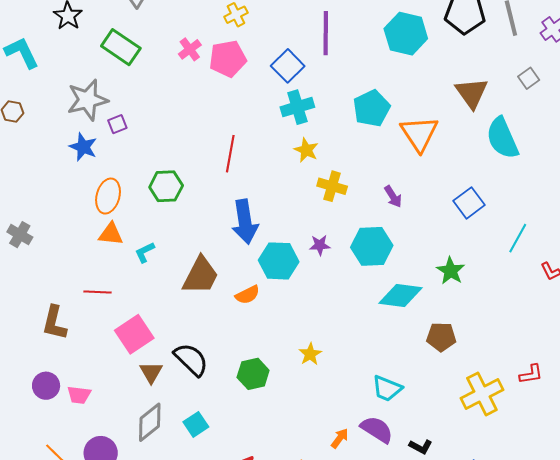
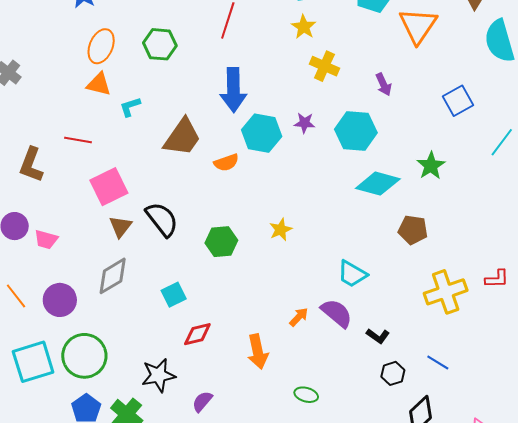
cyan square: (196, 424) -> (174, 295), moved

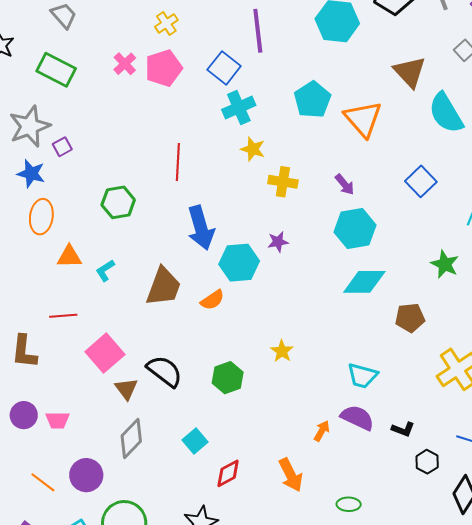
orange ellipse: (101, 46) -> (41, 217), moved
cyan hexagon: (356, 131) -> (355, 229), moved
green star: (431, 166) -> (445, 264), moved

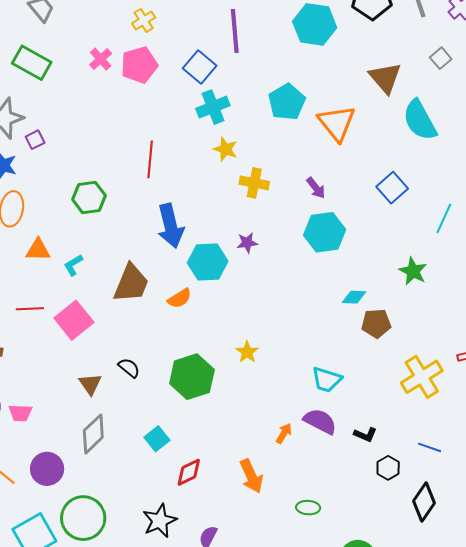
cyan diamond: (364, 282) -> (354, 297), moved, size x0.6
pink square: (105, 353) -> (74, 320), moved
black semicircle: (165, 371) -> (129, 368), size x0.6
green hexagon: (228, 378) -> (192, 377), size x1.4

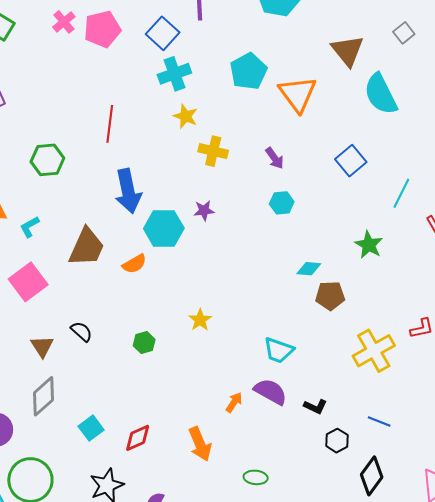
cyan hexagon: (325, 232) -> (282, 203), size x0.6
green hexagon: (192, 377) -> (144, 343), size x0.5
cyan square: (157, 439) -> (91, 428), moved

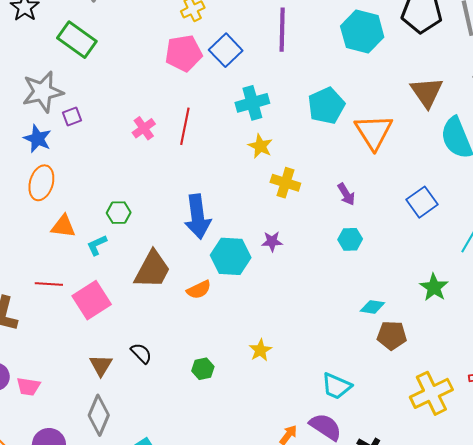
pink cross: (64, 22) -> (144, 128), moved
blue square: (163, 33) -> (226, 50), moved
red line: (110, 124) -> (185, 126), moved
green hexagon: (47, 160) -> (119, 213), moved, size x0.7
gray diamond: (44, 396) -> (99, 415), turned -30

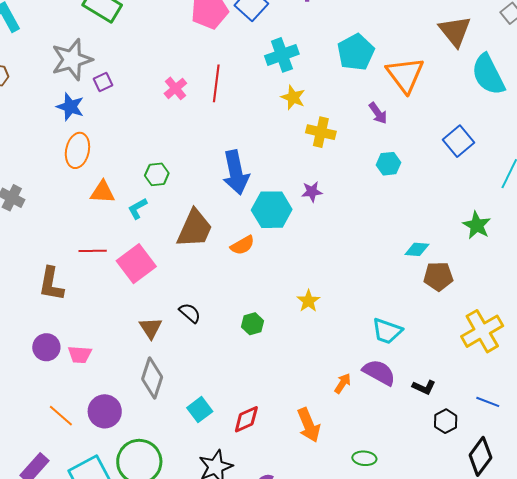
purple arrow: (346, 194) -> (378, 113), moved
cyan hexagon: (350, 239) -> (389, 164), moved

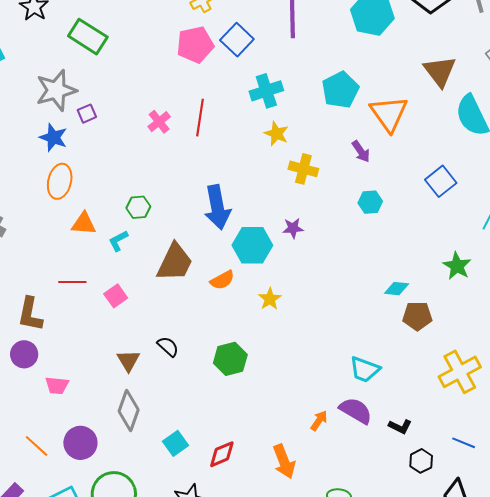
pink square: (136, 264) -> (116, 296), size x0.6
yellow star: (308, 301) -> (270, 299), moved
green hexagon: (252, 324) -> (230, 359), size x1.5
purple circle: (46, 347) -> (24, 354), moved

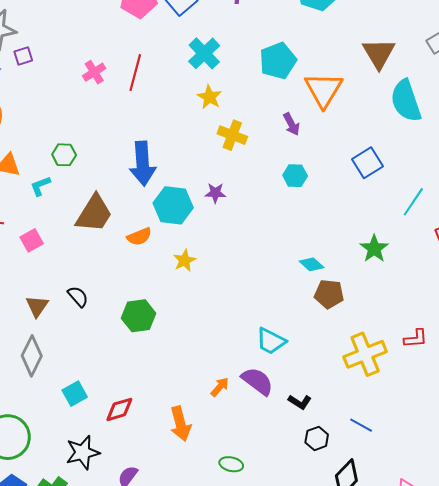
cyan cross: (266, 91) -> (204, 53), turned -32
cyan diamond: (397, 289) -> (312, 264), turned 30

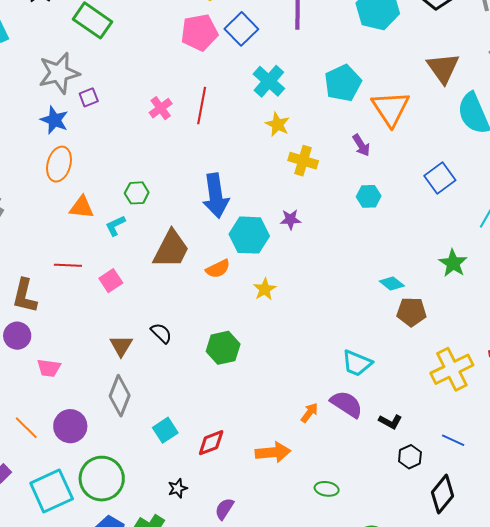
orange arrow: (180, 424) -> (273, 452), turned -76
black star: (83, 452) -> (178, 488), size x0.6

